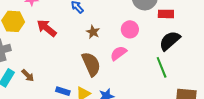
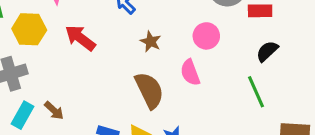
black semicircle: (170, 41) -> (267, 51), size x0.7
pink semicircle: (118, 53) -> (190, 73), turned -72

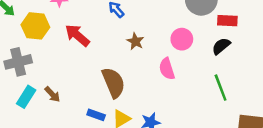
black semicircle: (267, 51) -> (221, 46), moved
brown semicircle: (149, 90) -> (113, 83), moved

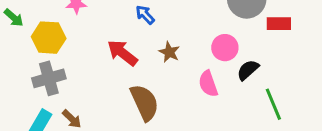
red arrow: (77, 35) -> (122, 53), moved
black semicircle: (221, 46) -> (248, 70), moved
gray cross: (18, 62) -> (49, 78), moved

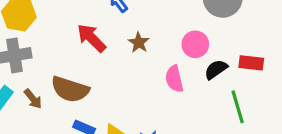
red rectangle: (279, 24) -> (251, 63), moved
brown semicircle: (145, 102) -> (70, 89), moved, turned 126

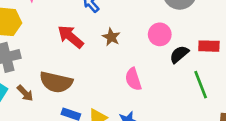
pink semicircle: (174, 79) -> (133, 79), moved

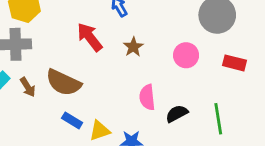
red rectangle: (209, 46) -> (234, 63), moved
black semicircle: (179, 54) -> (177, 114), moved

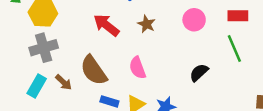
brown semicircle: (63, 83) -> (94, 70), turned 44
pink semicircle: (147, 97) -> (137, 68), moved
green line: (218, 119) -> (234, 49), moved

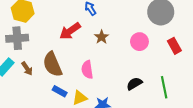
red rectangle: (238, 16) -> (174, 46), turned 49
red arrow: (106, 25) -> (70, 31), turned -85
green line: (234, 49) -> (164, 87), moved

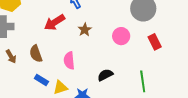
brown semicircle: (52, 64) -> (36, 54), size x0.7
black semicircle: (134, 84) -> (105, 75), moved

